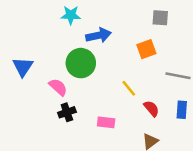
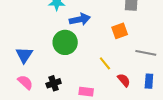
blue triangle: (23, 67) -> (24, 55), moved
pink semicircle: (58, 87) -> (25, 82), moved

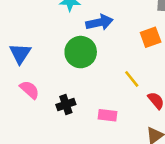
blue triangle: (24, 55) -> (20, 53), moved
pink semicircle: (25, 82) -> (30, 90), moved

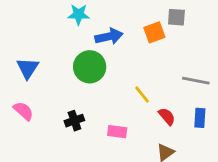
orange square: (151, 37) -> (154, 32), moved
pink semicircle: (30, 90) -> (23, 111), moved

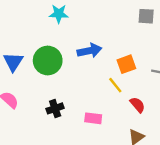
orange square: (154, 32) -> (126, 64), moved
blue arrow: (109, 36) -> (89, 51), moved
green circle: (90, 67) -> (48, 61), moved

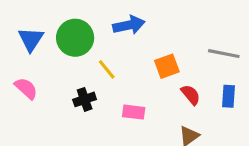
orange square: (126, 64) -> (167, 66), moved
yellow line: (115, 85) -> (107, 69), moved

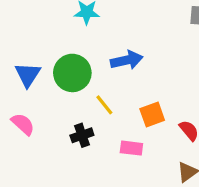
orange square: (167, 66) -> (152, 114), moved

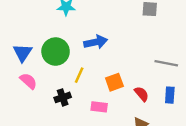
yellow line: (104, 105) -> (79, 75), turned 63
pink semicircle: (23, 124) -> (28, 81), moved

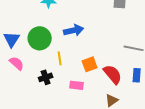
yellow line: (79, 75) -> (60, 58), turned -32
red semicircle: (142, 94) -> (113, 74), size x1.5

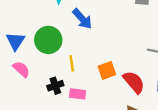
blue arrow: (74, 30) -> (82, 19), moved, turned 60
pink rectangle: (77, 85) -> (78, 94), moved

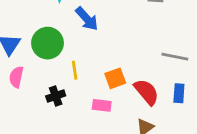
pink semicircle: (21, 69) -> (16, 77), turned -120
pink rectangle: (78, 94) -> (102, 105), moved

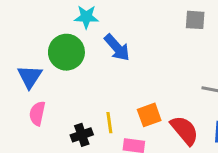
green circle: (47, 43) -> (66, 52), moved
yellow line: (75, 70) -> (109, 123), moved

